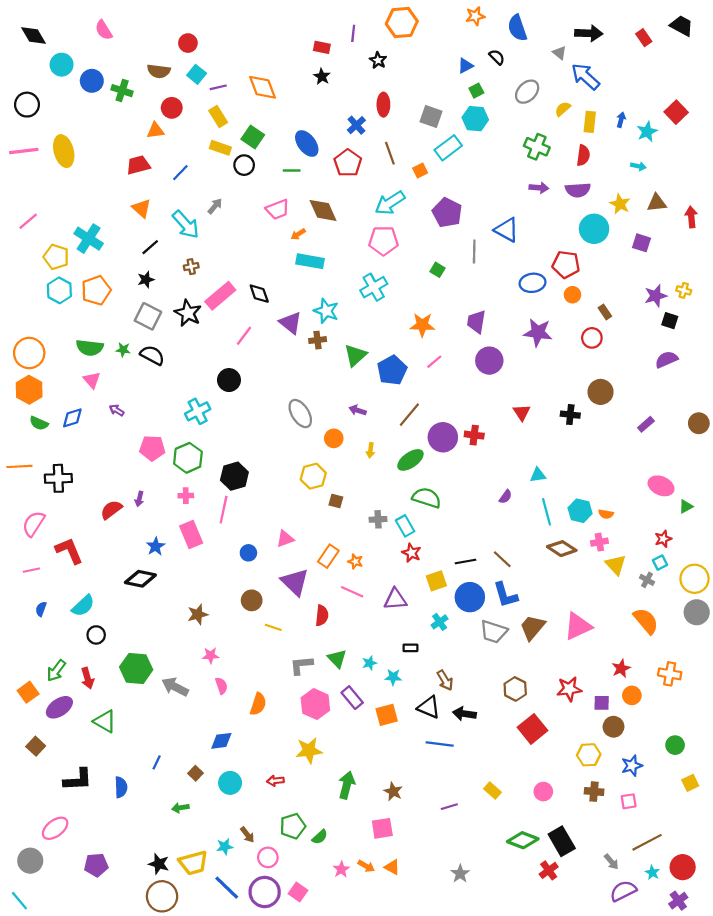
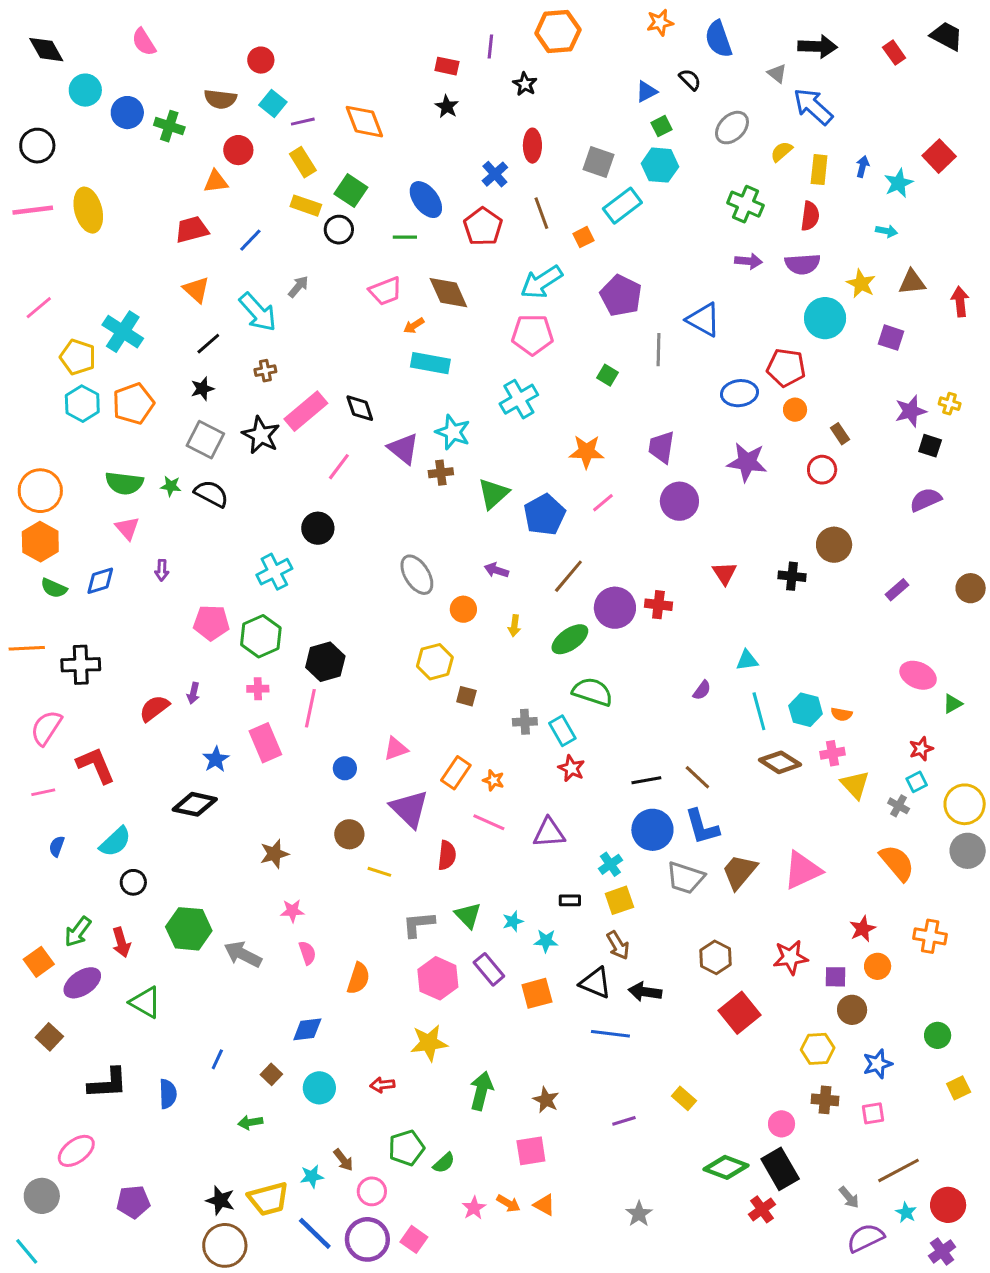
purple arrow: (117, 410) -> (162, 570), turned -120
yellow square: (436, 581) -> (619, 900), moved
pink circle: (543, 792) -> (782, 1124), moved

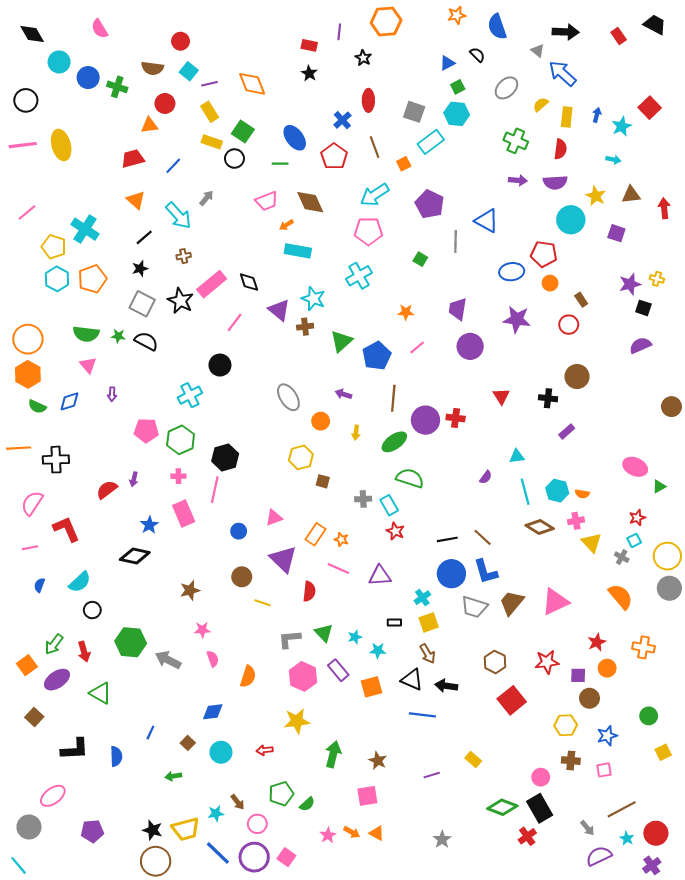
orange star: (586, 452) -> (406, 312), size x0.7
brown line: (568, 576) -> (393, 398), turned -35
purple rectangle: (897, 590) -> (567, 431), moved

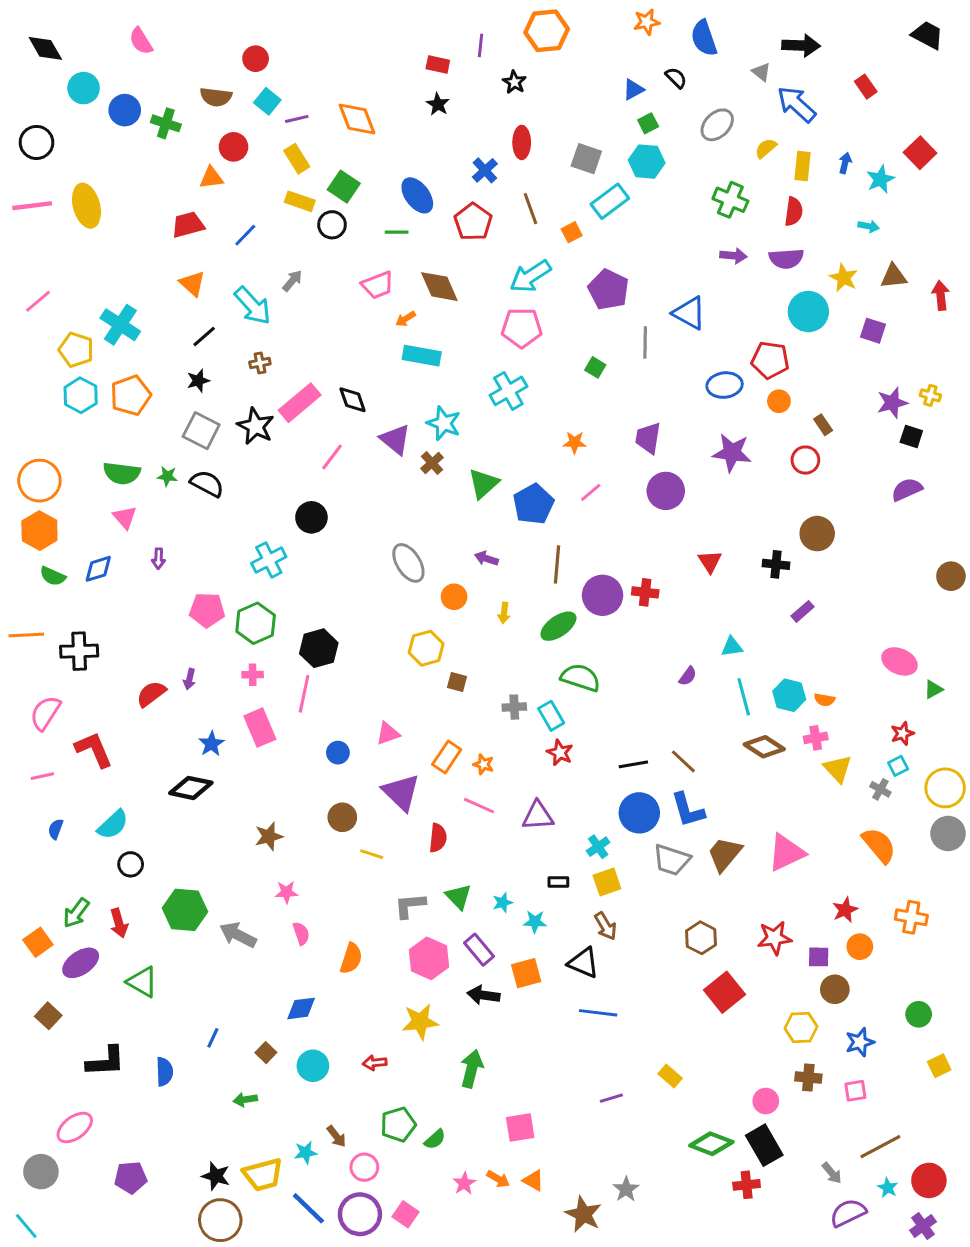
red rectangle: (619, 36) -> (866, 87), moved
brown cross: (305, 327) -> (432, 463), turned -35
black arrow: (446, 686) -> (483, 995), moved
brown star: (378, 761) -> (583, 1214), moved, size x1.4
red cross: (527, 836) -> (747, 1185), turned 30

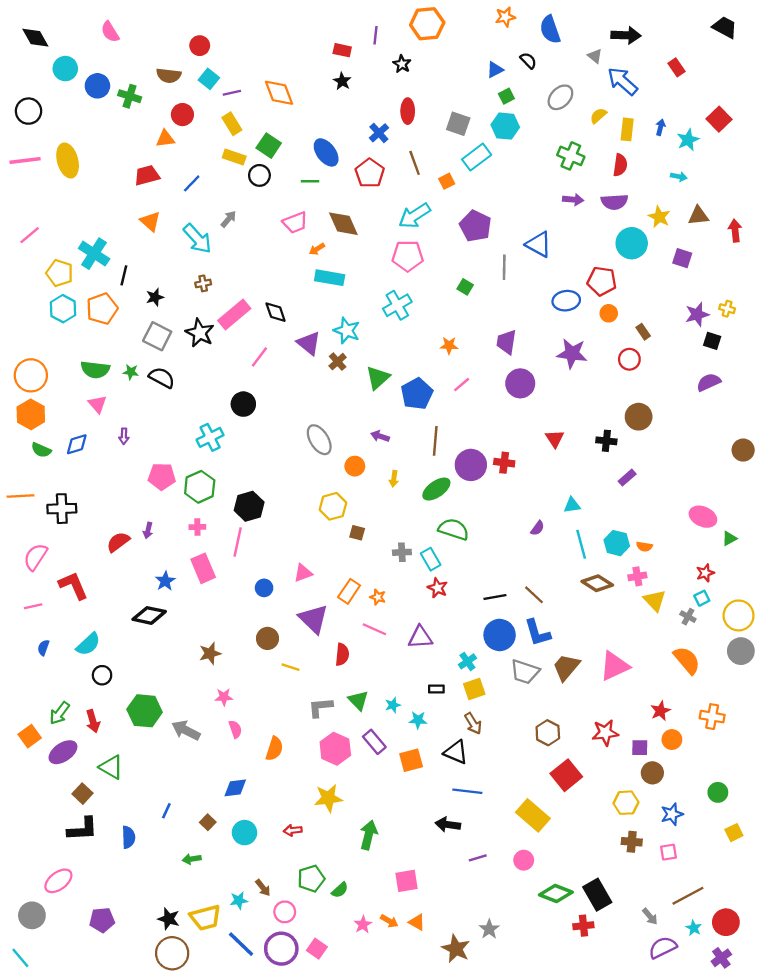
black line: (204, 337) -> (124, 275), moved, turned -36
black arrow: (483, 995) -> (448, 825), moved
brown square: (48, 1016) -> (83, 794), moved
yellow rectangle: (670, 1076) -> (533, 815), moved, size x1.8
pink circle: (766, 1101) -> (524, 860), moved

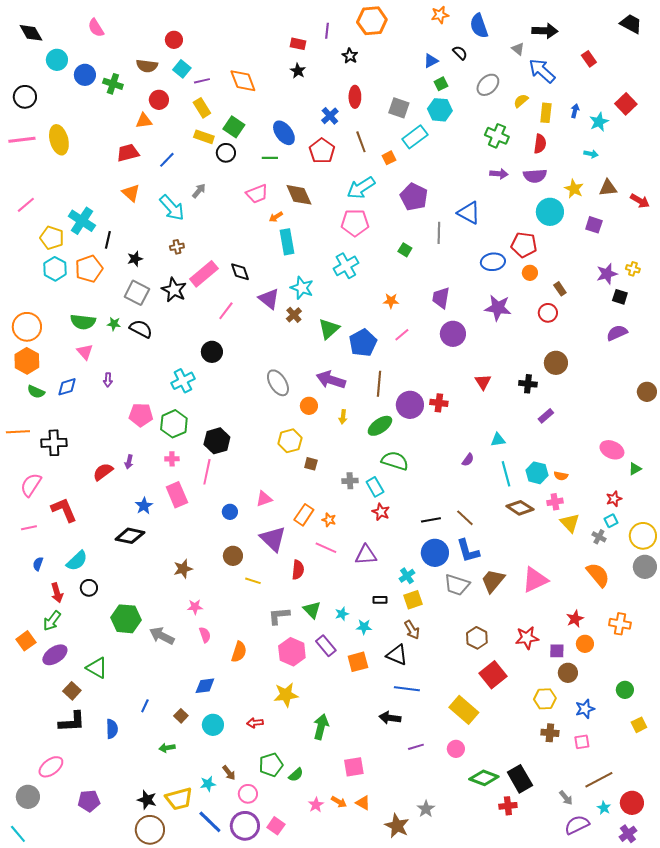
red arrow: (735, 231) -> (640, 201), turned 126
cyan rectangle: (330, 278) -> (287, 242), turned 70
purple arrow: (380, 436) -> (331, 380), size x1.8
red arrow: (93, 721) -> (57, 593), moved

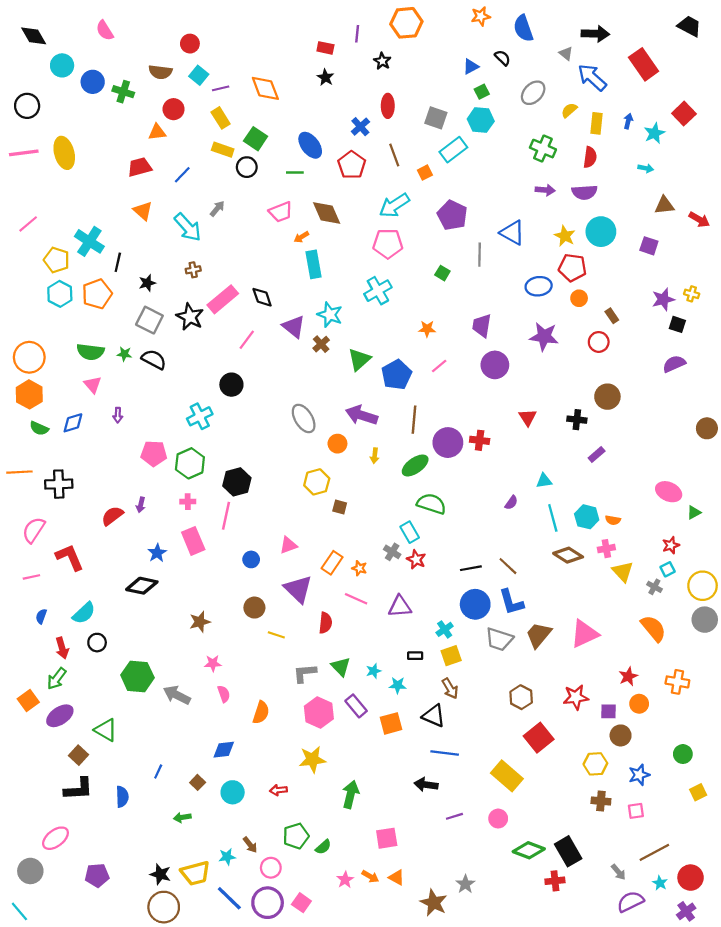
red rectangle: (589, 59) -> (644, 64), size x1.8
yellow star: (574, 189) -> (565, 236), moved
gray cross: (350, 481) -> (392, 552), moved, turned 35

